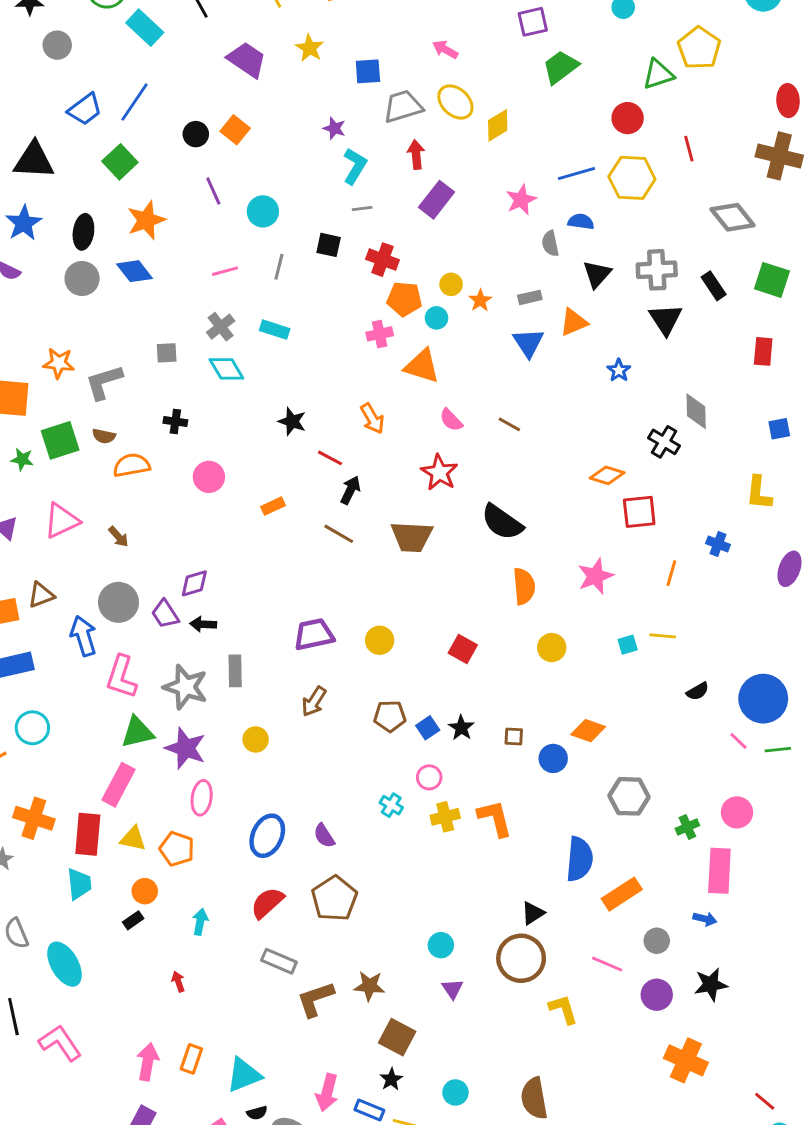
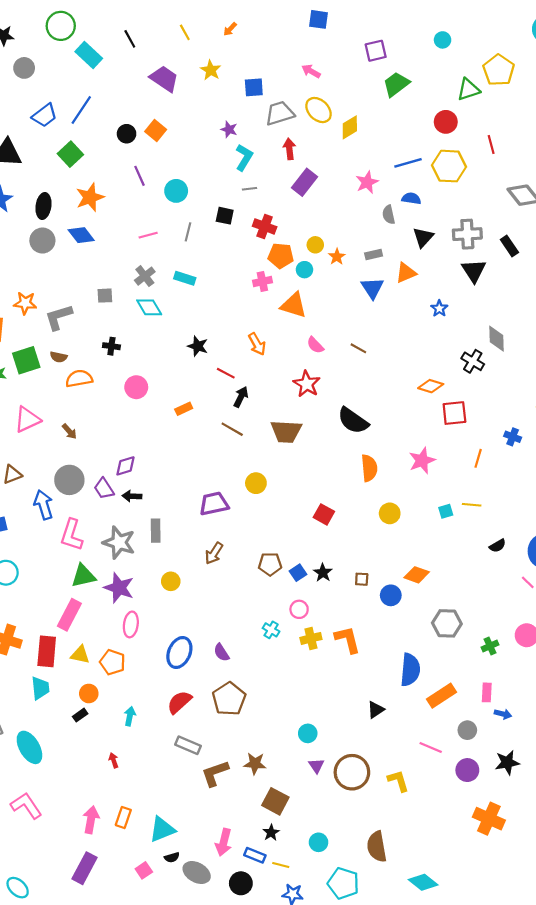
yellow circle: (380, 640) -> (256, 483), moved
pink rectangle: (719, 871) -> (487, 692), moved, size x0.6
brown circle: (521, 958) -> (352, 772), moved

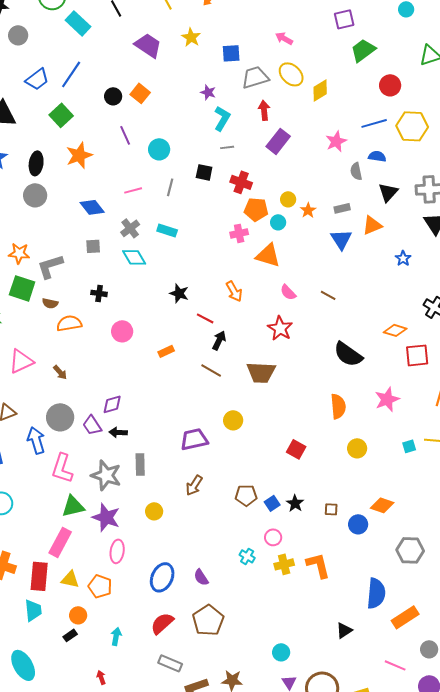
red circle: (446, 122) -> (390, 85), moved
blue diamond: (81, 235) -> (92, 207), moved
green square: (26, 360) -> (22, 288), moved, turned 36
black semicircle: (353, 421) -> (348, 354), moved

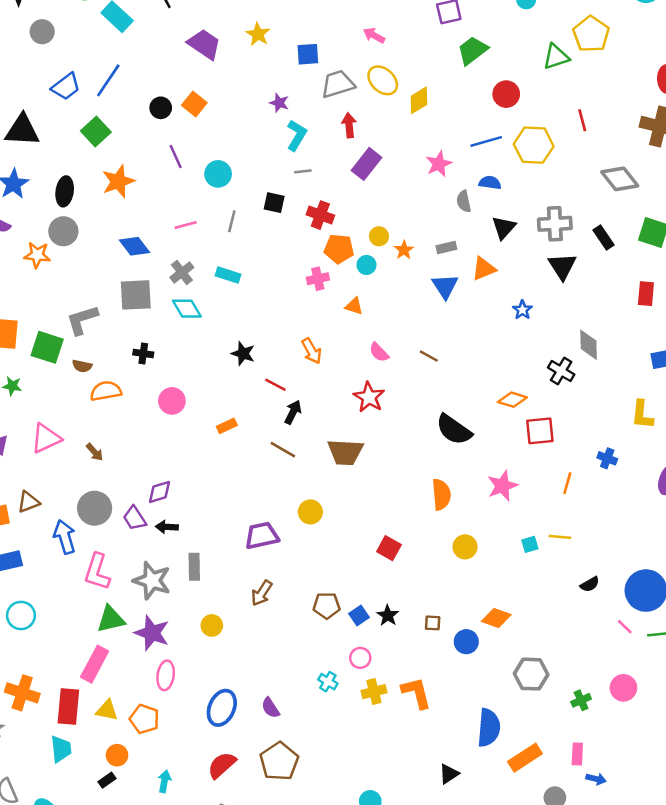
gray square: (93, 246) -> (136, 295), size x1.8
orange star: (19, 253) -> (37, 255), moved
orange triangle: (268, 255) -> (354, 306), size x0.6

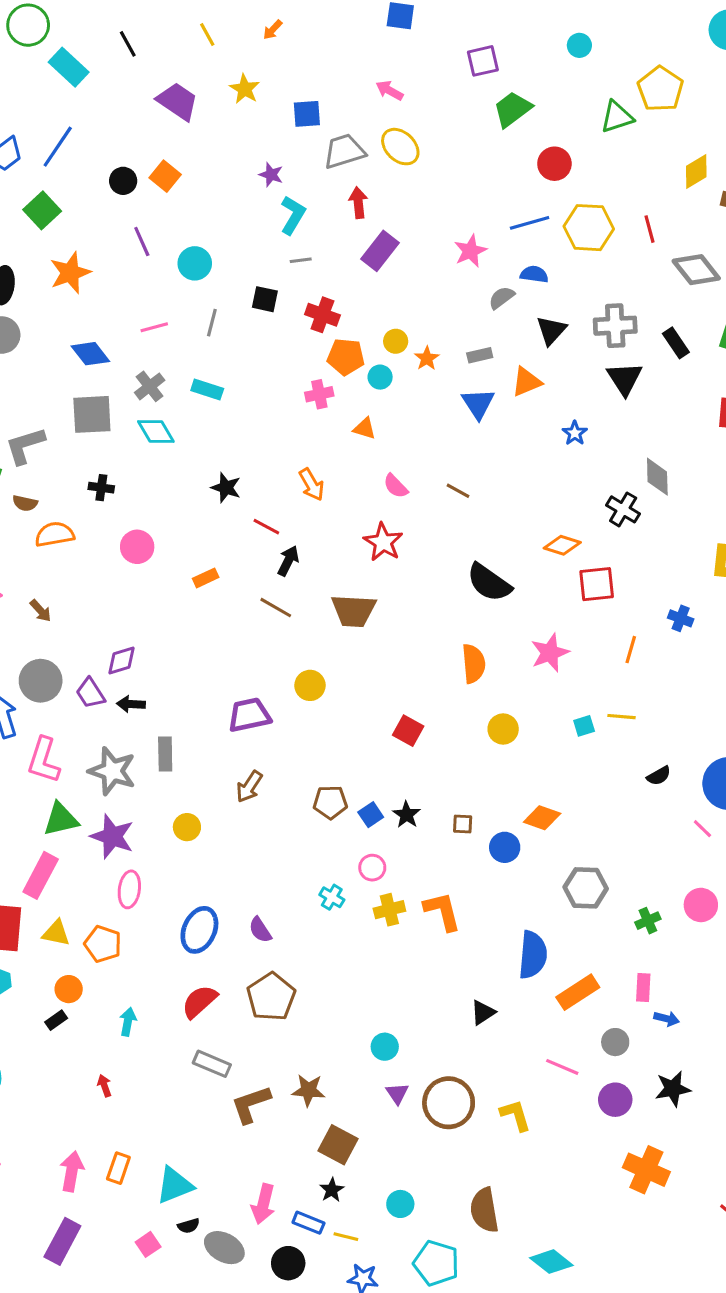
yellow diamond: (419, 100) -> (696, 171), moved
red line: (582, 120) -> (649, 229), moved
gray semicircle: (464, 201) -> (502, 298), turned 65

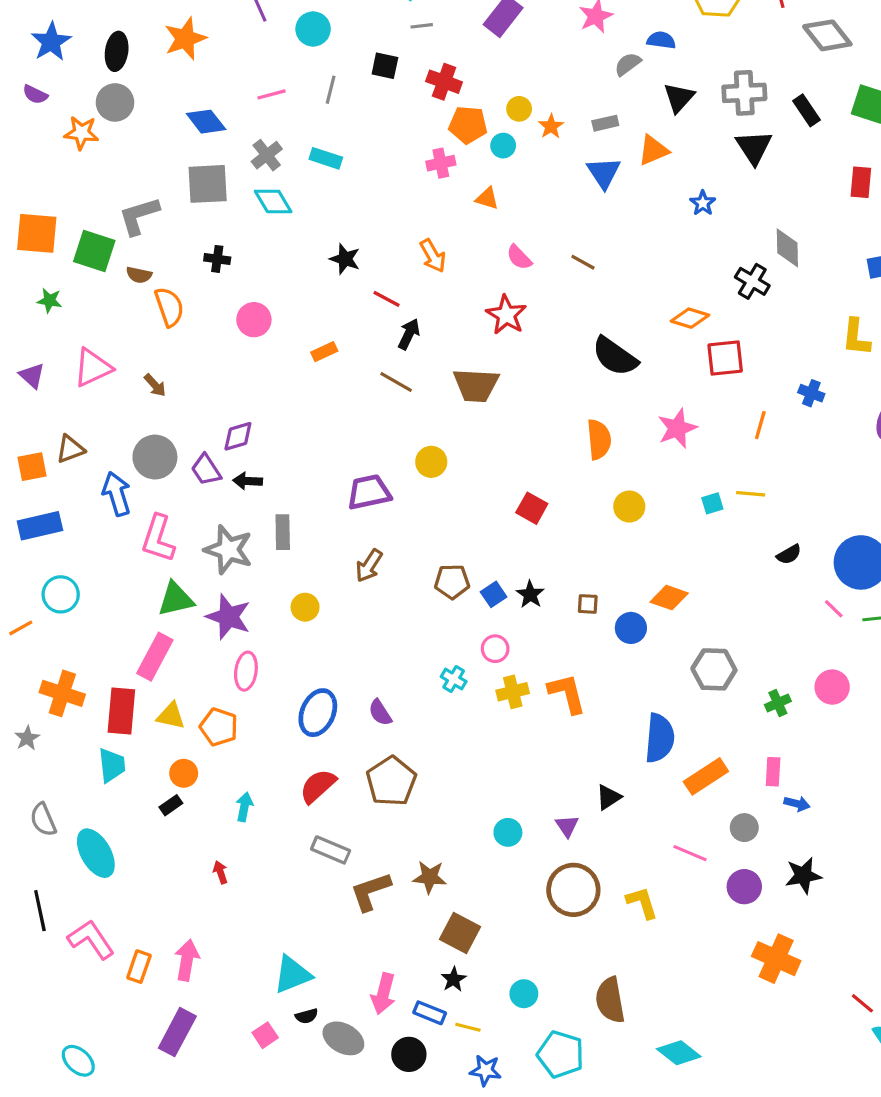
orange semicircle: (55, 534) -> (169, 307), turned 81
purple triangle: (397, 1093) -> (567, 826), moved
orange rectangle: (118, 1168) -> (139, 967), moved

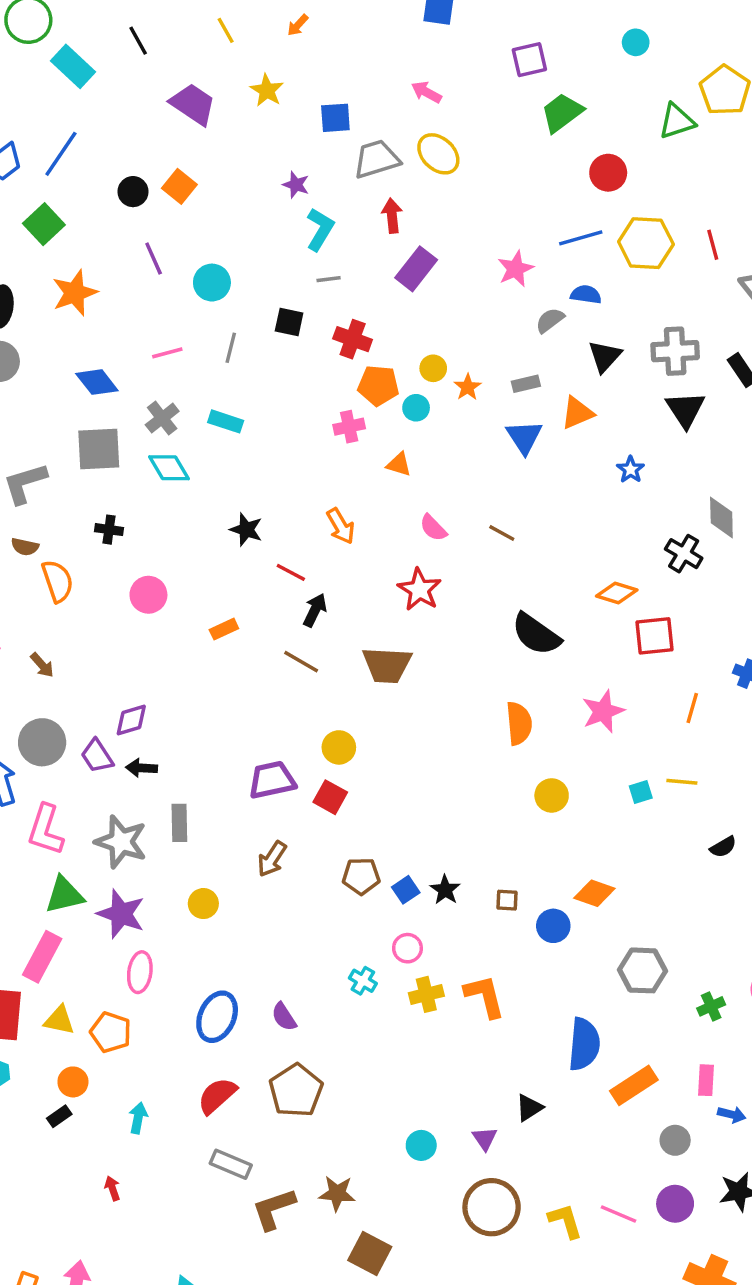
red square: (532, 508) -> (330, 797), moved
pink line: (690, 853) -> (618, 1214), moved

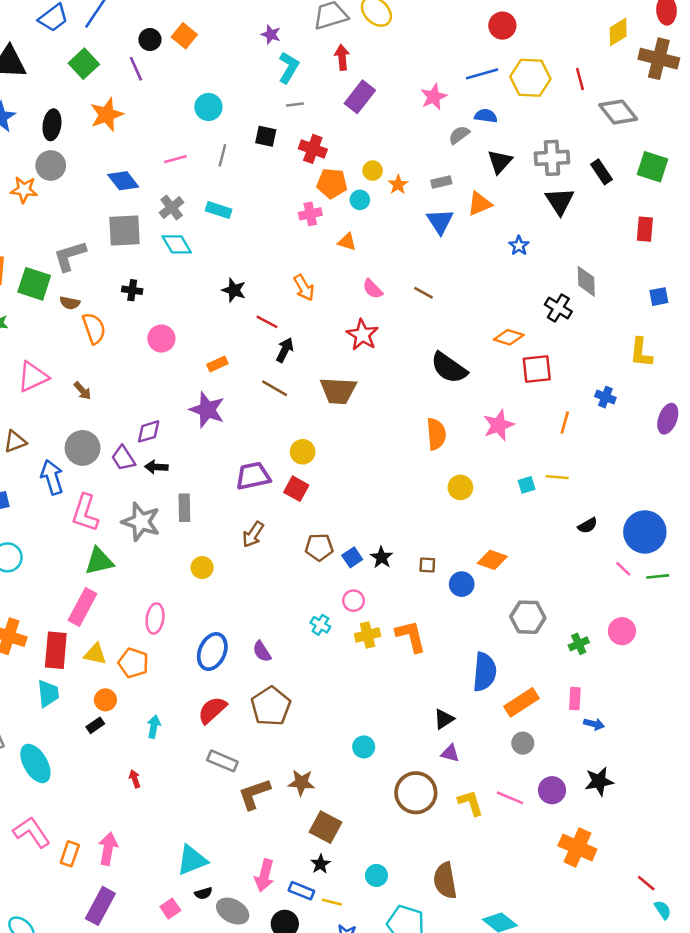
purple line: (154, 259) -> (136, 69), moved
purple star: (121, 914) -> (207, 410), moved
purple triangle: (485, 1139) -> (450, 753), moved, turned -42
gray circle: (675, 1140) -> (523, 743), moved

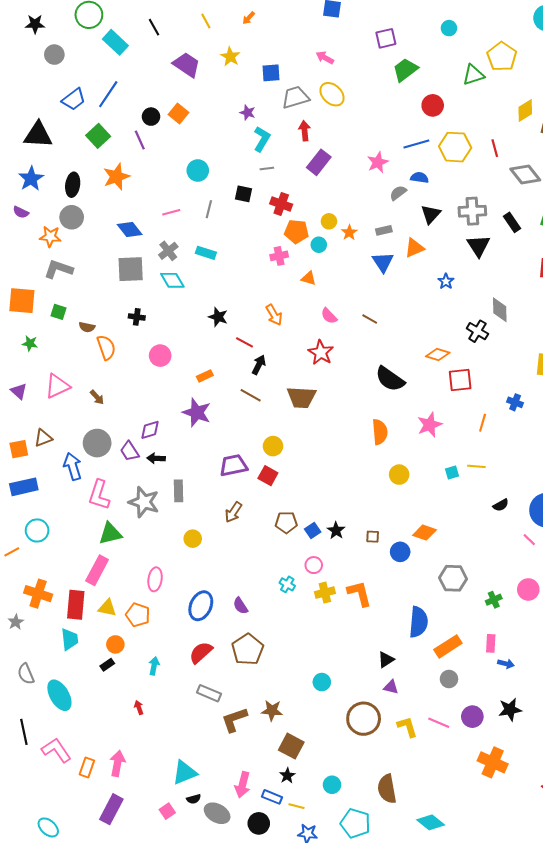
gray L-shape: (70, 256) -> (58, 269), moved, turned 36
green square: (34, 284) -> (58, 312), size x0.6

